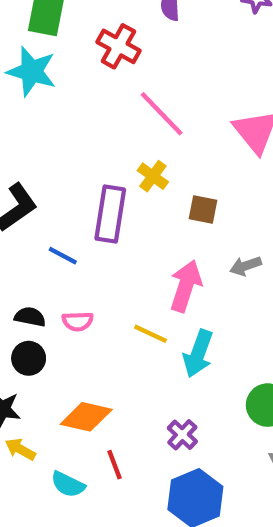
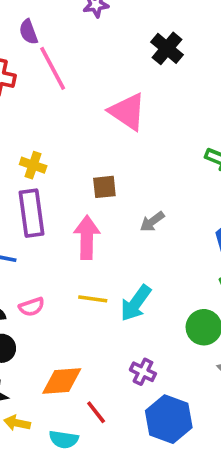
pink line: (162, 114) -> (53, 68), moved, turned 33
yellow cross: (153, 176) -> (33, 165), moved
pink arrow: (186, 286) -> (87, 237), moved
cyan arrow: (198, 354) -> (136, 303), turned 33

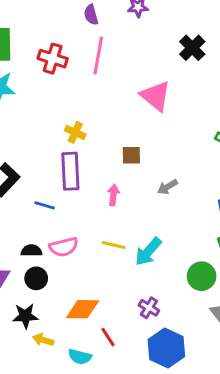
purple semicircle: (28, 32) -> (91, 15), moved
pink line: (53, 68) -> (98, 56), turned 33
pink arrow: (87, 237) -> (113, 195), size x0.6
pink semicircle: (32, 307) -> (64, 247), size x1.4

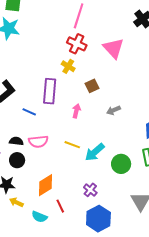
red cross: (53, 59) -> (77, 44), moved
yellow cross: (75, 132) -> (68, 66), moved
brown square: (131, 155) -> (92, 86), turned -32
green circle: (202, 276) -> (121, 164), moved
orange diamond: (83, 309) -> (46, 185), turned -40

